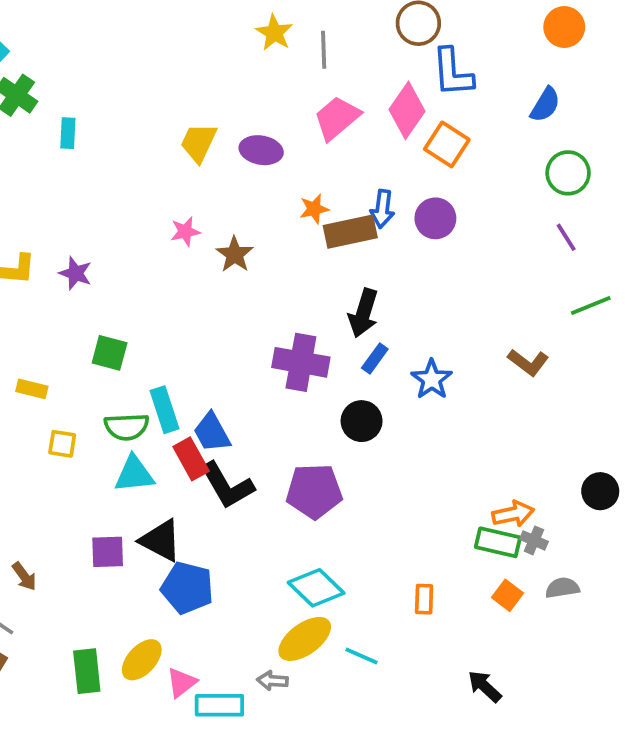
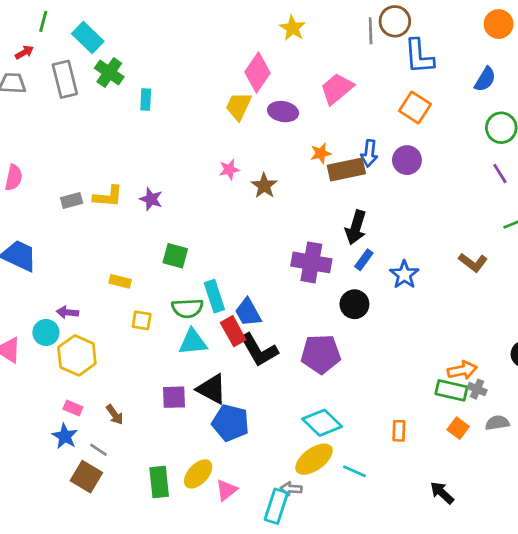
gray line: (324, 50) -> (371, 31), moved
pink diamond: (407, 110) -> (257, 73), moved
cyan rectangle: (219, 705) -> (276, 506), moved, turned -72

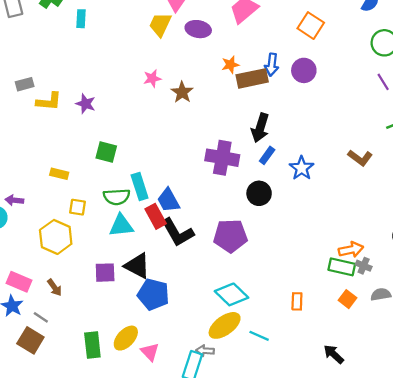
gray rectangle: (72, 200) -> (25, 84), moved
yellow hexagon: (77, 355) -> (56, 237), moved
pink rectangle: (73, 408) -> (19, 282), size x1.5
pink triangle: (226, 490) -> (150, 352), turned -36

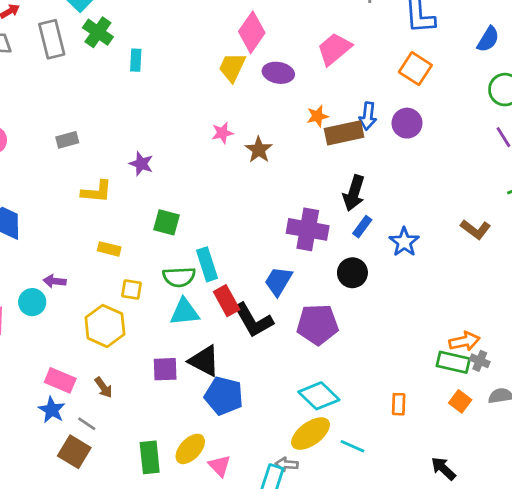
yellow L-shape: (49, 101) -> (97, 192), moved
blue trapezoid: (168, 200) -> (278, 281), moved, turned 60

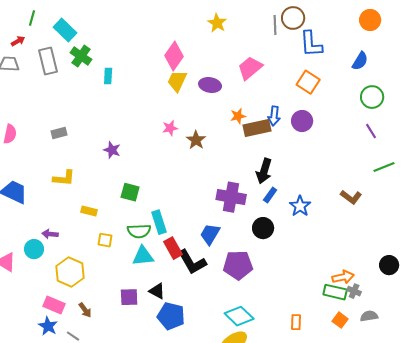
pink diamond: (252, 32) -> (174, 56), moved
yellow L-shape: (97, 192) -> (64, 178), moved
yellow hexagon: (105, 326) -> (70, 272), moved
black triangle: (204, 361) -> (157, 291), size x0.7

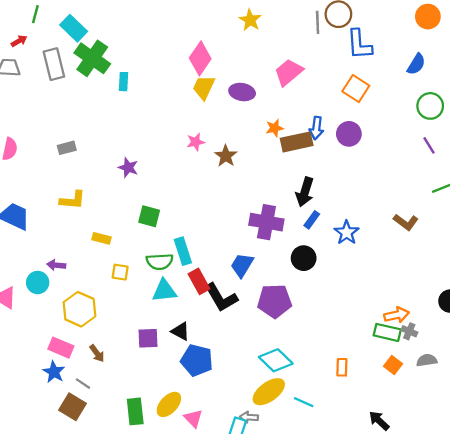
green cross: (81, 56) -> (92, 58), size x1.4

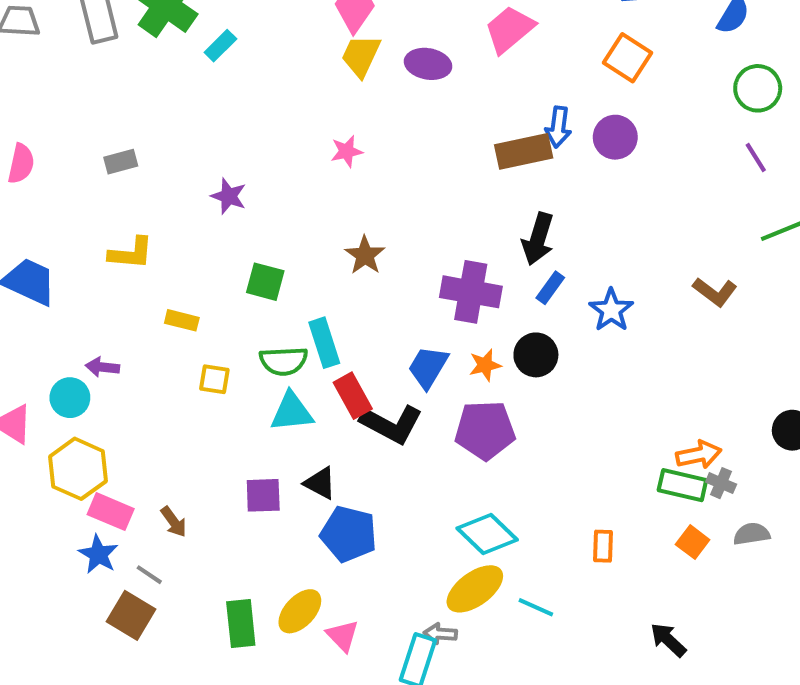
cyan rectangle: (124, 82) -> (220, 46), turned 42
orange star: (275, 128) -> (485, 365), moved
brown star: (226, 156) -> (365, 255), moved
black L-shape: (221, 298) -> (391, 424), turned -32
yellow hexagon: (79, 309) -> (78, 469), moved

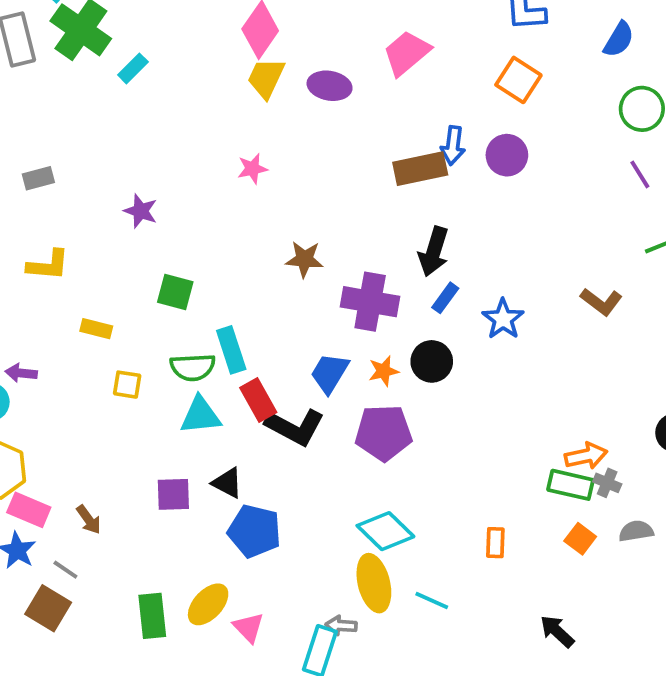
brown star: (365, 255) -> (304, 259), moved, turned -30
yellow ellipse: (475, 589) -> (374, 583), turned -68

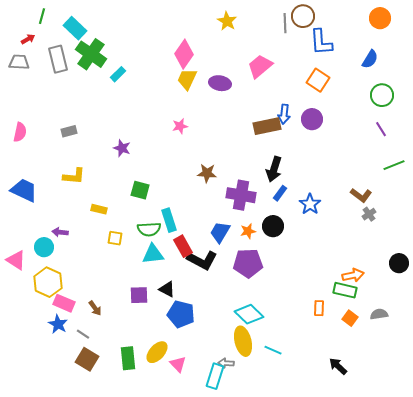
gray cross: (607, 483) -> (369, 214), moved, turned 32
orange rectangle: (495, 543) -> (319, 308), moved
brown square: (48, 608) -> (87, 359), moved

